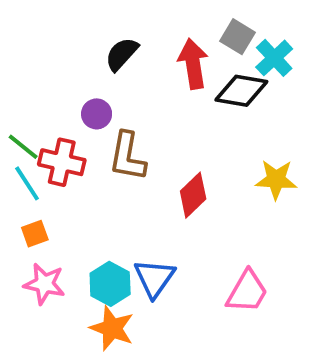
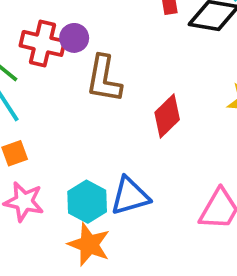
red cross: (62, 162) -> (43, 43), moved
blue triangle: (154, 278) -> (130, 196), turned 39

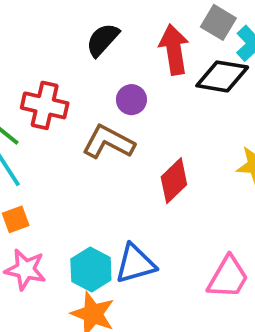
purple circle: (74, 38) -> (131, 100), moved
brown L-shape: (104, 79) -> (108, 142), turned 108

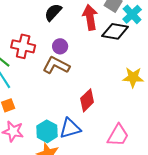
purple circle: (131, 100) -> (60, 46), moved
red diamond: (174, 181) -> (87, 100), moved

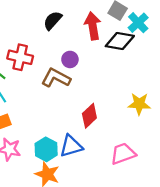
purple circle: (60, 46) -> (70, 59), moved
yellow star: (133, 77) -> (139, 104), moved
pink trapezoid: (118, 135) -> (123, 154), turned -140

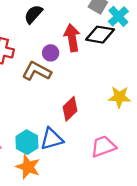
red arrow: (93, 26) -> (72, 38), moved

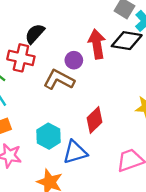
black semicircle: (33, 14) -> (35, 34), moved
cyan hexagon: (27, 142) -> (49, 136), moved

